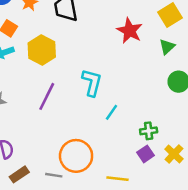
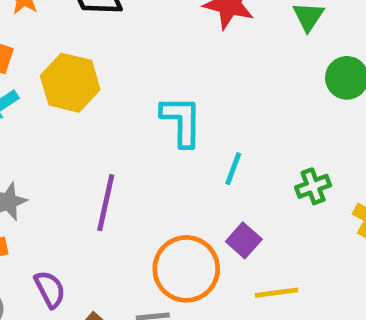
purple line: (47, 96) -> (106, 203), moved
purple square: (146, 154) -> (244, 240), moved

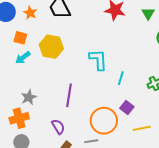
purple semicircle: (50, 289) -> (58, 127), moved

